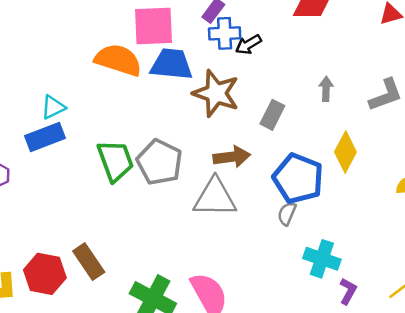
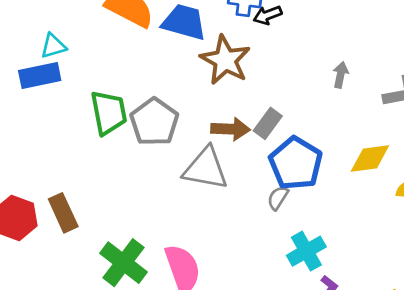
gray rectangle: (272, 115) -> (268, 123), moved
yellow diamond: (345, 152) -> (370, 158), moved, turned 45
cyan cross: (322, 259) -> (306, 251), turned 32

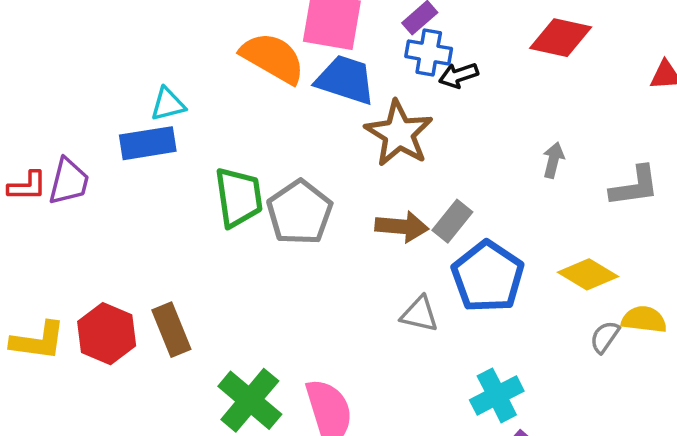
yellow diamond: (370, 158) -> (588, 274), turned 36
gray triangle: (206, 169) -> (419, 314), moved, size x0.6
gray semicircle: (278, 198) -> (605, 337), moved

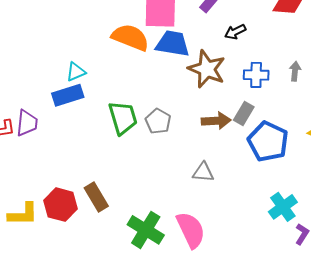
blue cross: (429, 53) -> (256, 75), moved
gray pentagon: (300, 212) -> (158, 121), size x0.7
gray triangle: (419, 314) -> (203, 172), moved

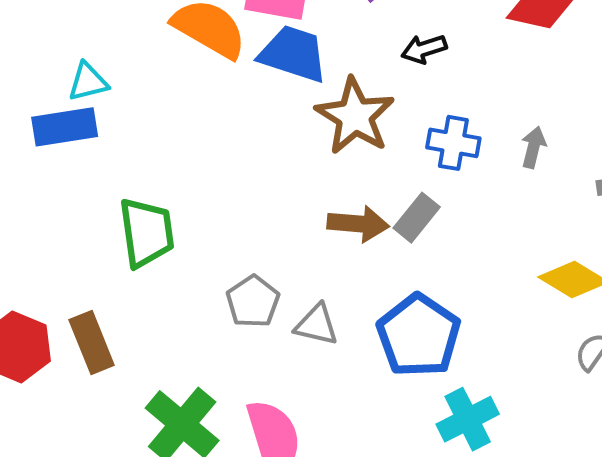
green trapezoid: (123, 118) -> (147, 233), moved
gray pentagon: (158, 121) -> (253, 302), moved
blue pentagon: (268, 141) -> (419, 336), moved

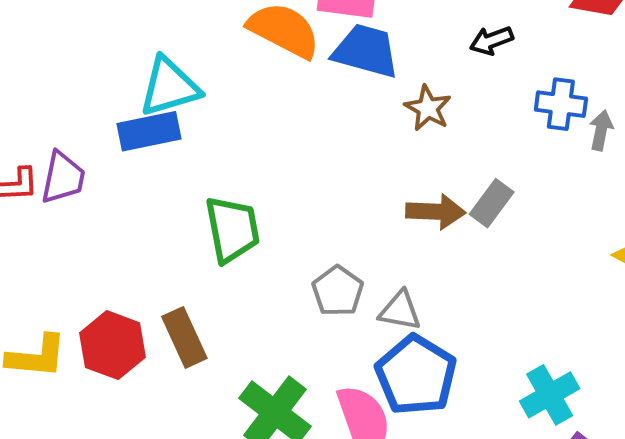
cyan triangle: (88, 82) -> (169, 87), size x1.6
brown star: (355, 116) -> (428, 108), size x0.6
blue cross: (453, 143) -> (561, 104), moved
blue pentagon: (419, 336) -> (416, 375), moved

